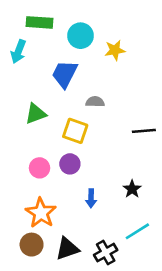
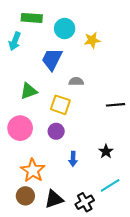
pink circle: (40, 168) -> (20, 128), moved, size x1.5

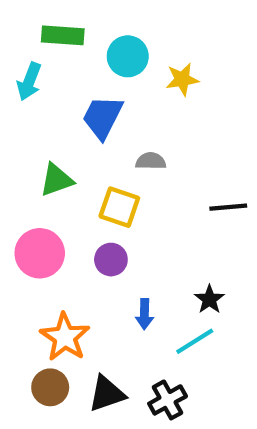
cyan line: (110, 185) -> (195, 341), moved

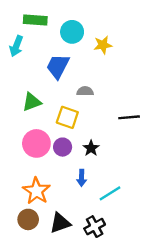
pink circle: (40, 253) -> (36, 143), moved
black star: (209, 299) -> (91, 148), moved

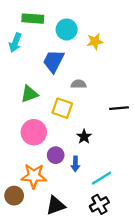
purple circle: (63, 147) -> (56, 155), moved
orange star: (36, 191) -> (34, 176), turned -30
brown circle: (28, 219) -> (14, 196), moved
black cross: (95, 227) -> (99, 204), moved

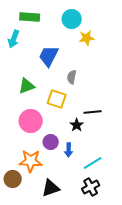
cyan circle: (67, 29) -> (72, 19), moved
gray semicircle: (79, 84) -> (72, 77), turned -80
black line: (119, 108) -> (93, 112), moved

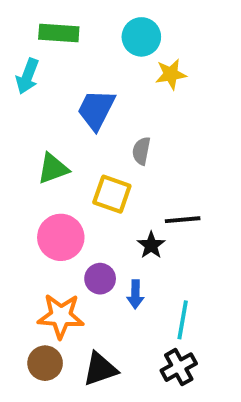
cyan line: (93, 163) -> (183, 320), turned -48
brown circle: (13, 179) -> (45, 363), moved

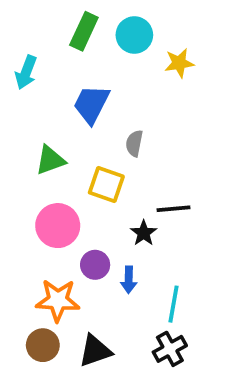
green rectangle: (59, 33) -> (84, 31), moved, turned -69
yellow star: (171, 74) -> (179, 63), moved

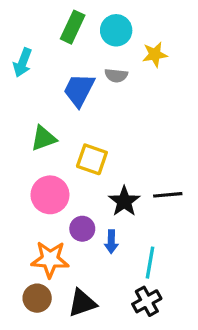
gray semicircle: (134, 143) -> (116, 75), moved, turned -95
black line: (174, 209) -> (168, 195), moved
black star: (144, 233) -> (124, 201), size x1.4

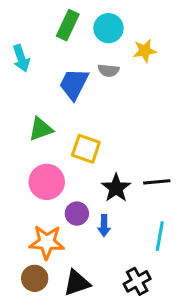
cyan arrow: (23, 63) -> (21, 58), turned -40
cyan line: (150, 263) -> (160, 236), moved

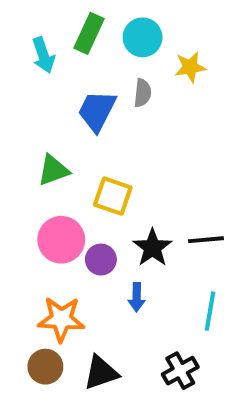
cyan arrow: (21, 58) -> (43, 55), moved
gray semicircle: (109, 70) -> (143, 93), turned -90
purple circle: (77, 214) -> (101, 260), moved

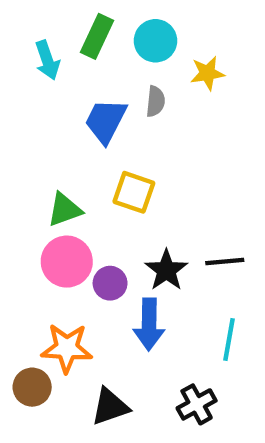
green triangle: (53, 170) -> (65, 210), moved
yellow square: (113, 196) -> (134, 192), moved
blue arrow: (137, 297) -> (149, 324), size x1.6
brown circle: (45, 367) -> (32, 387), moved

